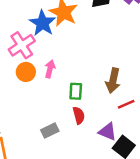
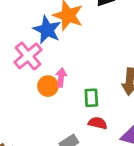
orange circle: (26, 72) -> (48, 86), moved
red semicircle: (79, 115) -> (98, 123), turned -54

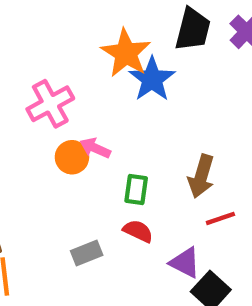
blue star: (47, 30) -> (152, 79), moved
pink arrow: (61, 77) -> (95, 148), turned -84

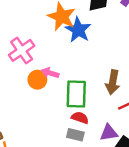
green rectangle: (136, 189) -> (76, 94), size x1.6
gray rectangle: (87, 253) -> (75, 135), moved, turned 42
purple triangle: (185, 263) -> (109, 133), turned -30

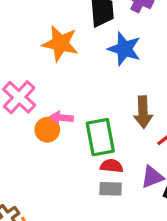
blue star: (78, 30) -> (124, 49), moved

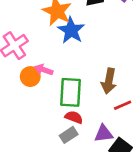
blue star: (124, 49) -> (71, 30), moved
gray rectangle: (111, 189) -> (69, 135), turned -48

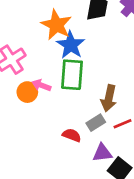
green rectangle: (70, 92) -> (72, 75), moved
gray rectangle: (69, 135) -> (96, 123), moved

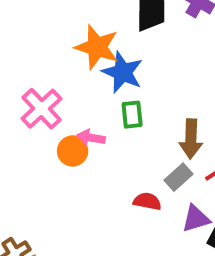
green rectangle: (72, 75) -> (132, 115), size x0.6

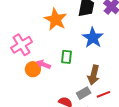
blue star: (123, 72) -> (93, 38), moved

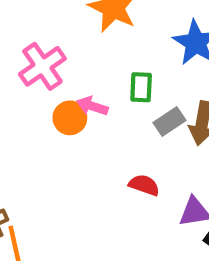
gray rectangle: (84, 93) -> (170, 121), moved

